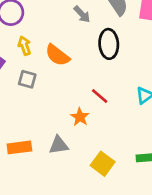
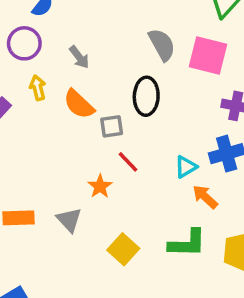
gray arrow: (82, 14) -> (79, 57), moved
gray square: (27, 79) -> (112, 126), moved, turned -30
gray triangle: (59, 145) -> (69, 220), turned 50

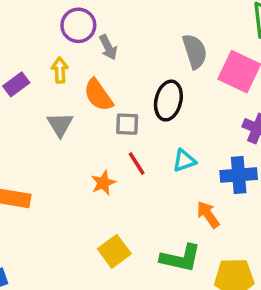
purple circle: (24, 43) -> (78, 25), moved
cyan triangle: (186, 167) -> (184, 161), moved
gray triangle: (69, 220) -> (60, 125), moved

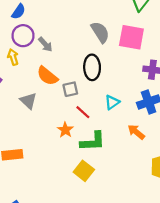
yellow arrow: (60, 70) -> (13, 57), moved
green L-shape: (181, 258) -> (93, 141), moved

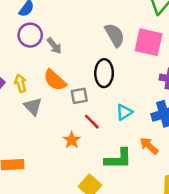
yellow arrow: (13, 57) -> (21, 83), moved
green L-shape: (93, 141) -> (118, 159), moved

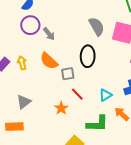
gray triangle: (33, 106) -> (24, 102), moved, turned 35
cyan triangle: (124, 112) -> (105, 95), moved

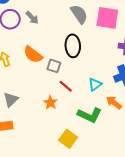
gray arrow: (49, 34) -> (32, 18), moved
gray square: (68, 74) -> (54, 66), turned 32
green L-shape: (97, 124) -> (90, 115), turned 30

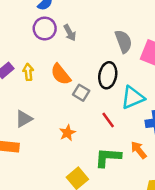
cyan triangle: (95, 85) -> (133, 98), moved, size x1.5
red line: (66, 86) -> (108, 120), moved
green L-shape: (90, 115) -> (108, 157), turned 145

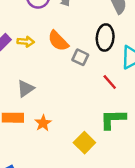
yellow arrow: (28, 72) -> (26, 42), turned 105
orange star: (67, 133) -> (43, 123), moved

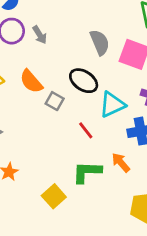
black ellipse: (105, 37) -> (84, 81), turned -65

